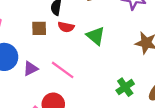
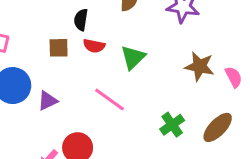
green triangle: (96, 36) -> (133, 57), turned 36
pink line: (63, 70) -> (110, 100), moved

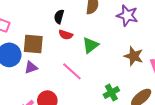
brown square: (59, 48) -> (33, 44), moved, size x1.5

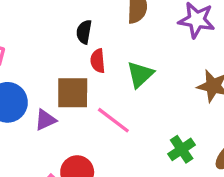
red semicircle: (66, 35) -> (98, 61), turned 72
brown square: (33, 44) -> (73, 93), moved

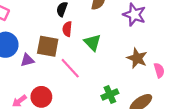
green triangle: (140, 74) -> (92, 42), turned -42

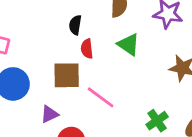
green triangle: (92, 42) -> (128, 44), moved
purple triangle: (27, 60) -> (49, 114), moved

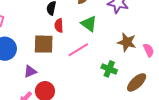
pink line: (101, 97) -> (78, 50), moved, turned -70
green cross: (157, 121) -> (109, 69), moved, turned -35

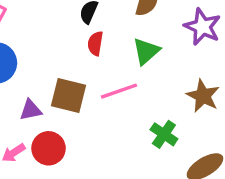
green triangle: (89, 24) -> (146, 51), turned 30
brown square: (44, 44) -> (69, 96), moved

